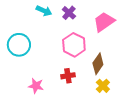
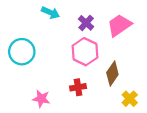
purple cross: (69, 13) -> (86, 23), moved
yellow cross: (103, 86) -> (130, 99), moved

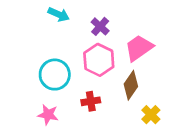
pink trapezoid: (119, 25) -> (139, 48), moved
cyan circle: (22, 52) -> (55, 75), moved

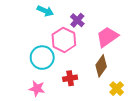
pink hexagon: (99, 60) -> (64, 40), moved

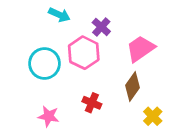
cyan circle: (42, 58) -> (44, 63), moved
red cross: (70, 78) -> (92, 103), turned 32

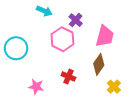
pink trapezoid: (141, 49) -> (105, 36), turned 140
cyan circle: (44, 63) -> (16, 48), moved

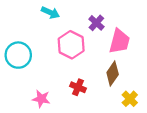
purple cross: (76, 20) -> (96, 23), moved

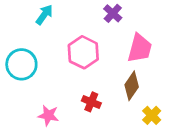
cyan arrow: (50, 13) -> (44, 15), moved, turned -78
purple cross: (96, 23) -> (113, 13), moved

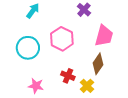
cyan circle: (21, 64) -> (28, 48), moved
yellow cross: (152, 115) -> (87, 86), moved

